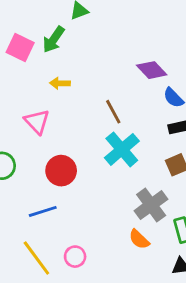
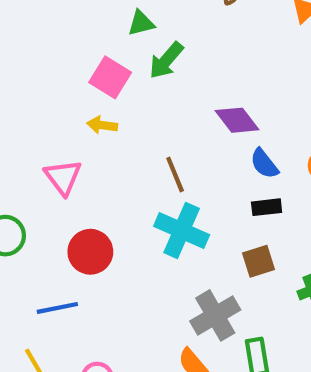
green arrow: (54, 39) -> (166, 60), moved
pink square: (20, 48) -> (110, 77), moved
cyan cross: (122, 149) -> (182, 231), turned -32

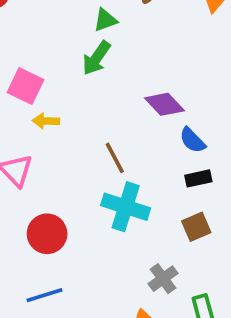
green triangle: (141, 23) -> (105, 20), moved
pink square: (110, 77) -> (25, 86), moved
blue line: (57, 308) -> (44, 295), moved
gray cross: (215, 315) -> (163, 279), size x0.7

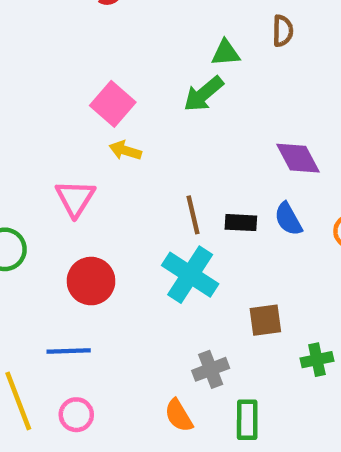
purple diamond: (164, 104) -> (298, 158), moved
black rectangle: (198, 178) -> (241, 223), moved

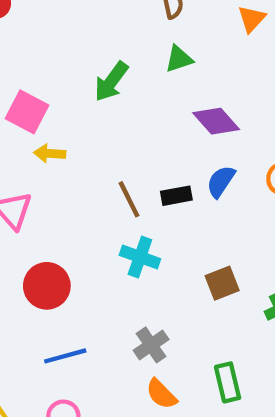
green triangle: (226, 53) -> (179, 59), moved
blue semicircle: (288, 219) -> (221, 181), turned 76
cyan cross: (190, 275) -> (140, 257), size x0.7
blue line: (69, 351) -> (65, 356), moved
gray cross: (211, 369) -> (151, 345), moved

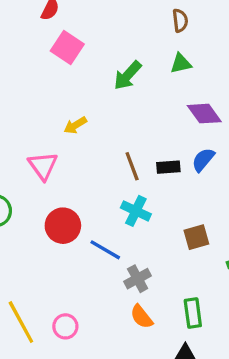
pink square: (27, 112) -> (67, 47), moved
yellow arrow: (50, 153) -> (75, 125), turned -40
blue line: (65, 356) -> (105, 250), moved, turned 40

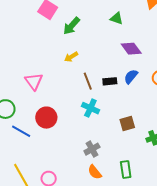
green triangle: (181, 63) -> (117, 18), turned 32
green arrow: (128, 75) -> (71, 26), moved
yellow arrow: (75, 125) -> (71, 57), moved
blue line: (105, 250) -> (21, 131), moved

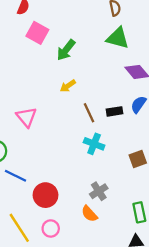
green triangle: (117, 18) -> (118, 38), size x1.5
red circle: (46, 118) -> (45, 195), moved
orange semicircle: (95, 172) -> (89, 214), moved

